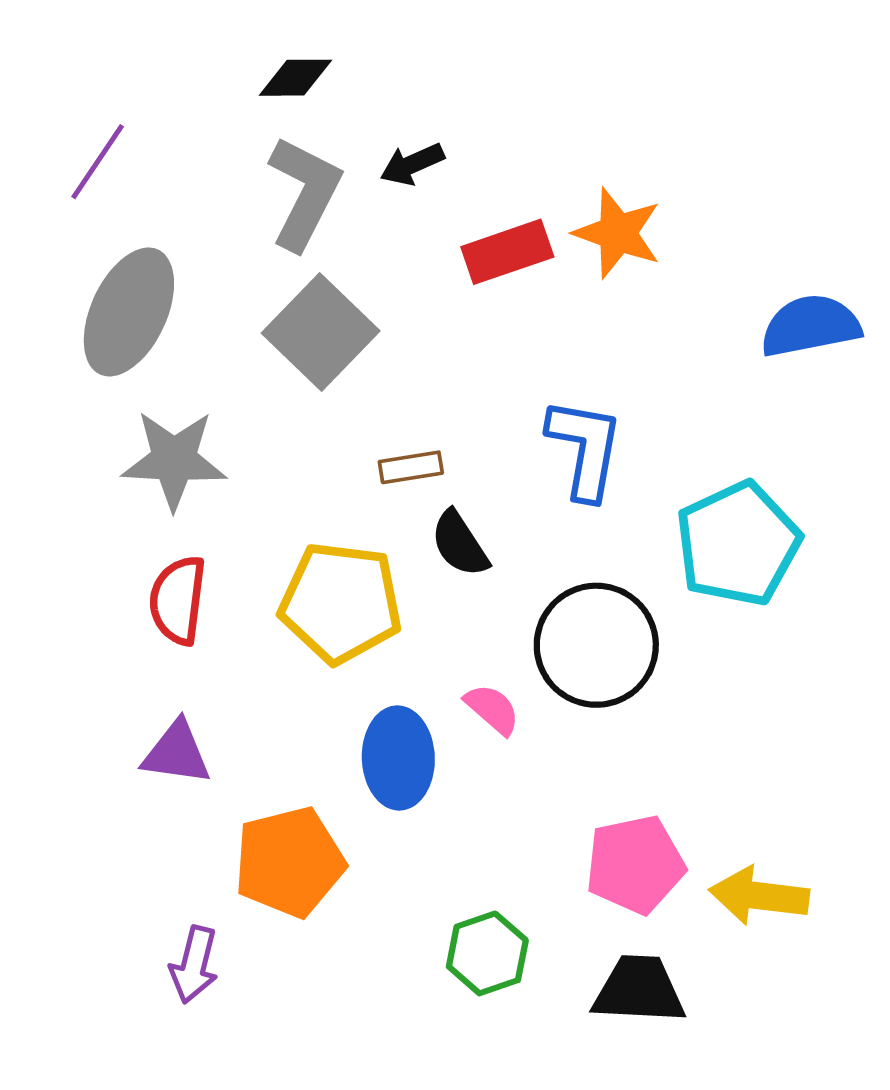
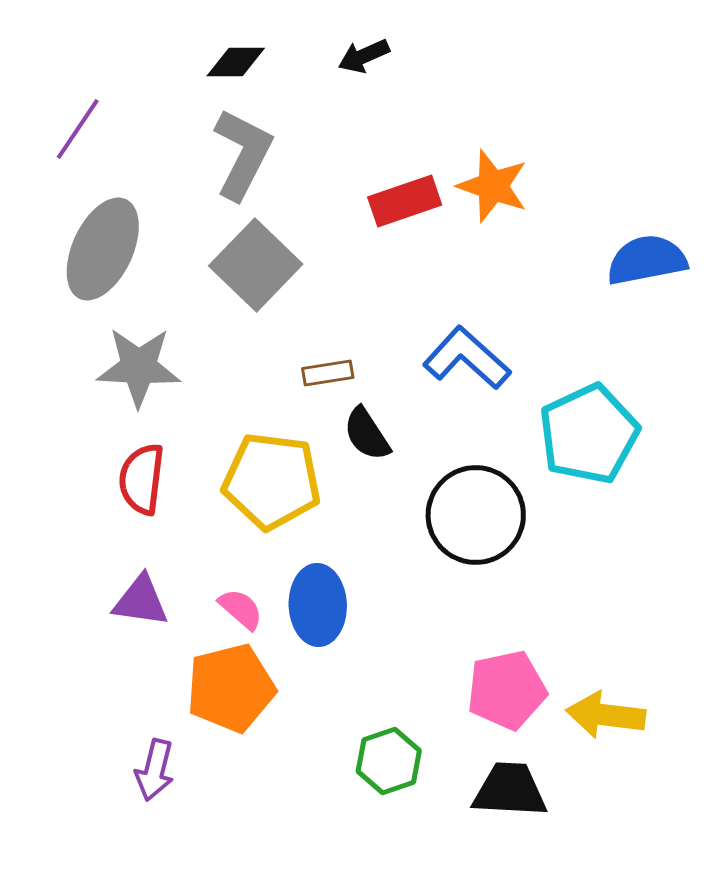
black arrow: (412, 164) -> (364, 56), moved
blue L-shape: (585, 449) -> (467, 358), turned -58
pink semicircle: (492, 709) -> (241, 609), moved

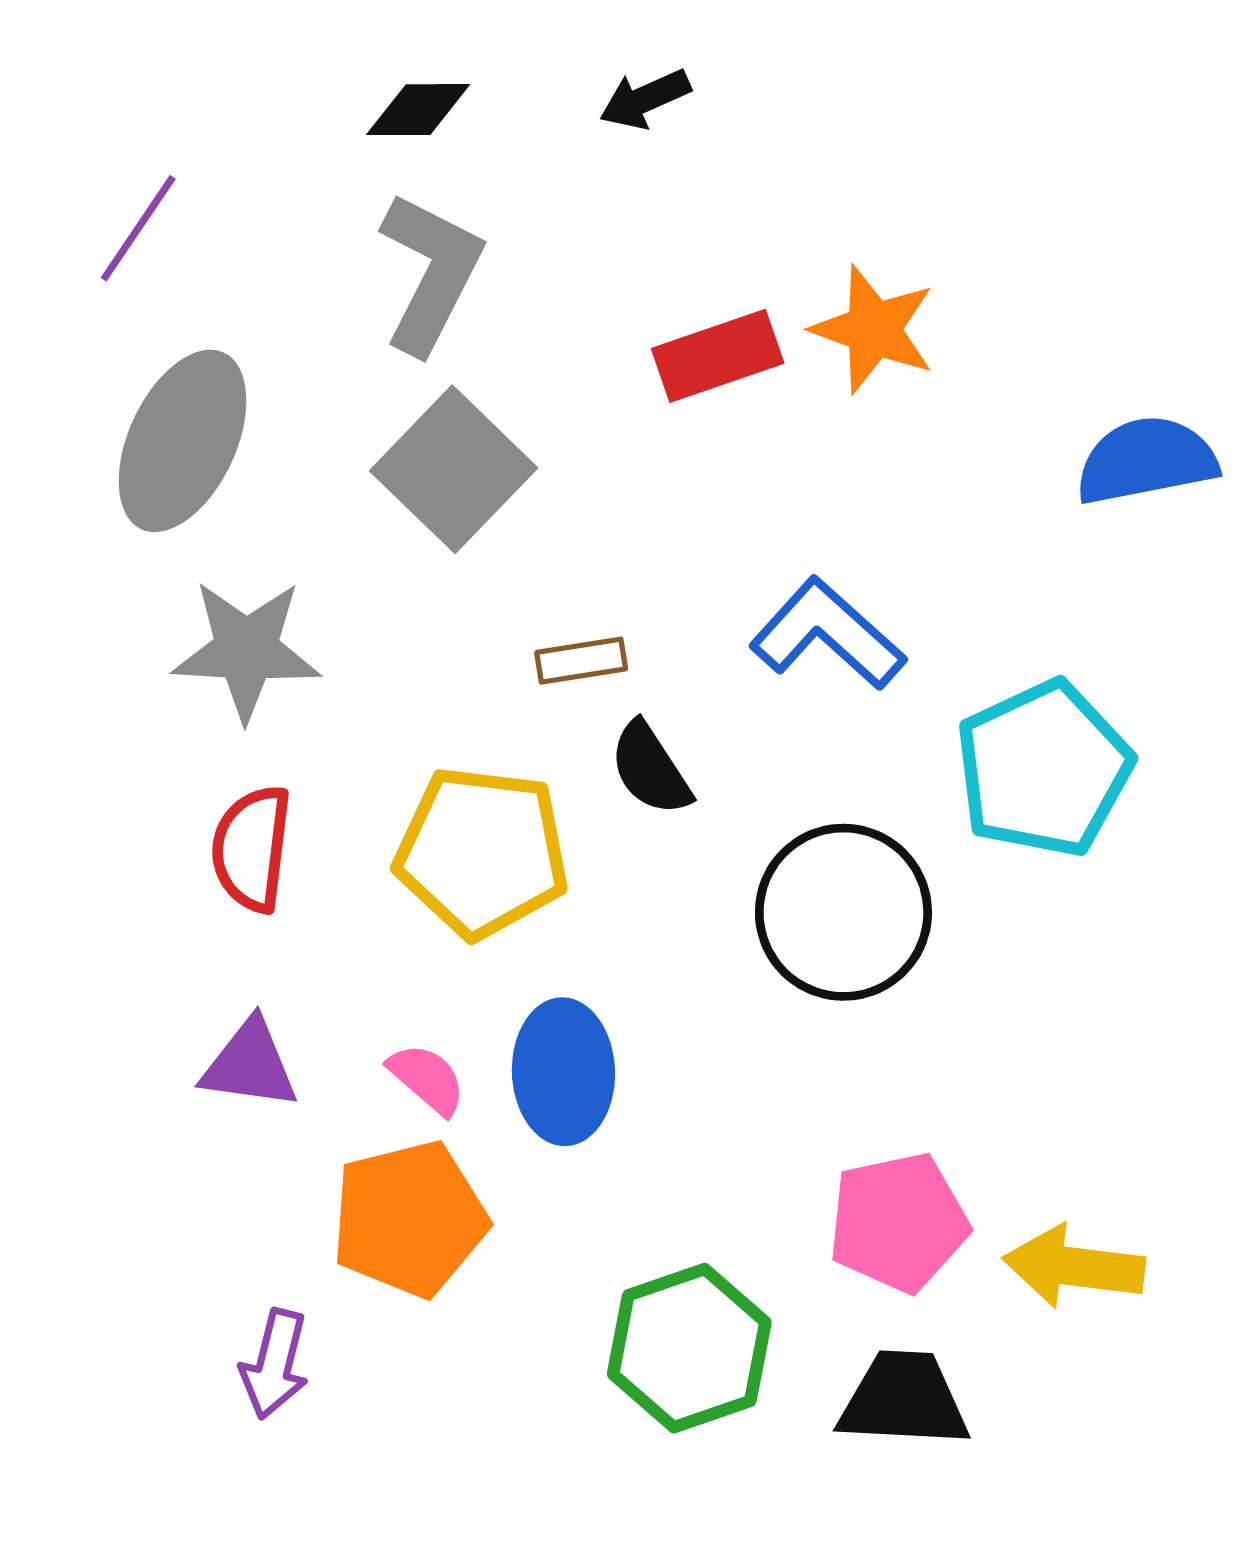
green hexagon: (389, 761) -> (689, 1348), size x1.4

